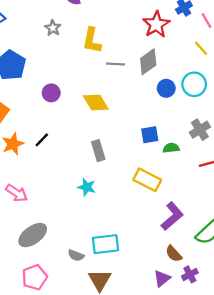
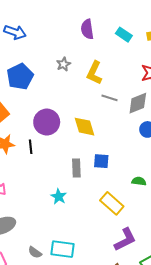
gray star: (53, 28) -> (63, 64), moved
purple circle: (51, 93) -> (47, 122), moved, size x1.6
blue square: (150, 135) -> (101, 161), moved
black line: (42, 140) -> (31, 147), turned -64

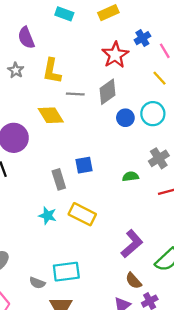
purple semicircle: (87, 29) -> (26, 38), moved
cyan rectangle: (124, 35) -> (64, 14), moved
yellow diamond: (84, 127) -> (51, 115), moved
yellow rectangle: (112, 203) -> (82, 214), moved

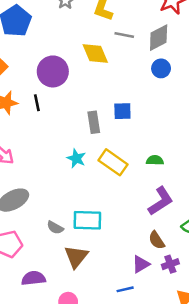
blue circle: (125, 118) -> (161, 68), moved
green semicircle: (131, 176) -> (155, 160), moved

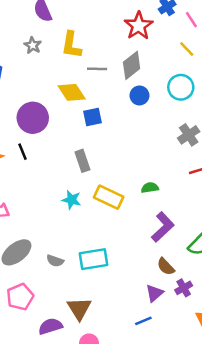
blue square: (122, 111) -> (93, 117), moved
gray semicircle: (55, 228) -> (55, 261), moved
brown triangle: (76, 257) -> (79, 309), moved

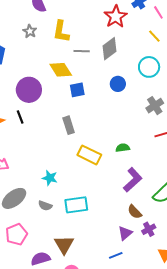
blue circle: (139, 95) -> (118, 84), moved
cyan star: (72, 200) -> (50, 178), moved

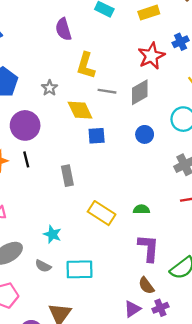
gray star: (30, 31) -> (50, 88), moved
purple circle: (29, 90) -> (25, 125), moved
gray rectangle: (69, 125) -> (67, 176), moved
purple L-shape: (133, 180) -> (149, 248), turned -50

